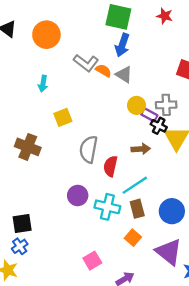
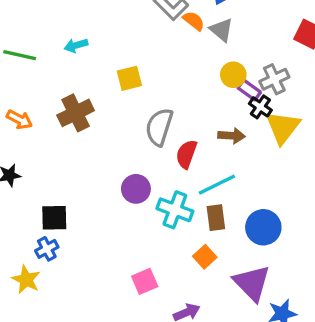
cyan arrow: (43, 84) -> (76, 45), moved, turned 56
gray cross: (166, 105) -> (274, 79), turned -30
brown cross: (28, 147) -> (76, 113), turned 35

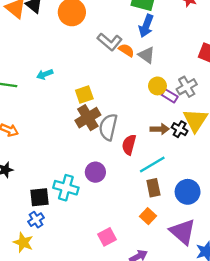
black cross: (260, 107) -> (180, 129), moved
brown cross: (76, 113) -> (88, 118), moved
cyan cross: (175, 210) -> (66, 188), moved

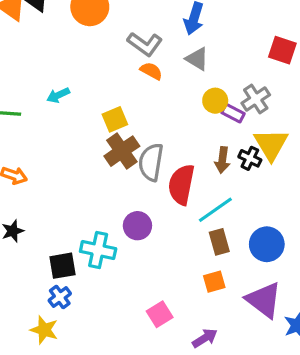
orange semicircle: (126, 50) -> (151, 71), moved
brown arrow: (160, 129) -> (222, 160), turned 102
red semicircle: (129, 145) -> (181, 185), size x1.4
orange square: (148, 216) -> (214, 282), turned 35

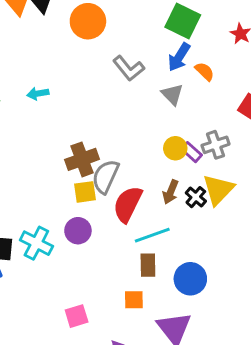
orange semicircle: (151, 71) -> (205, 71), moved
yellow circle: (215, 101) -> (175, 148), moved
yellow square: (115, 119) -> (85, 192), moved

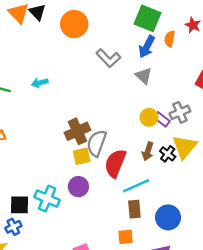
orange semicircle: (205, 71) -> (170, 39), moved, turned -119

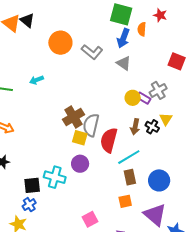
orange circle: (74, 24) -> (60, 43), moved
yellow triangle: (185, 147) -> (166, 119), size x0.6
yellow square: (82, 156) -> (80, 138), turned 35

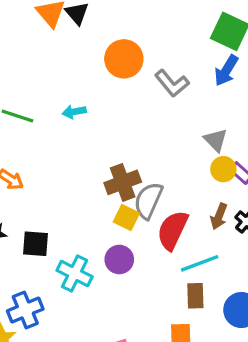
gray triangle: (124, 63) -> (216, 140), moved
black square: (32, 185) -> (36, 244), moved
blue cross: (29, 205) -> (25, 310), size x1.5

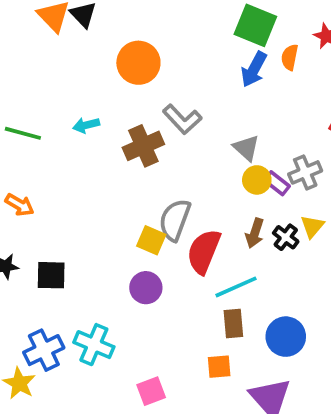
gray L-shape: (172, 83) -> (182, 119), moved
brown cross: (123, 182) -> (143, 146), moved
cyan cross: (75, 273) -> (94, 345), moved

